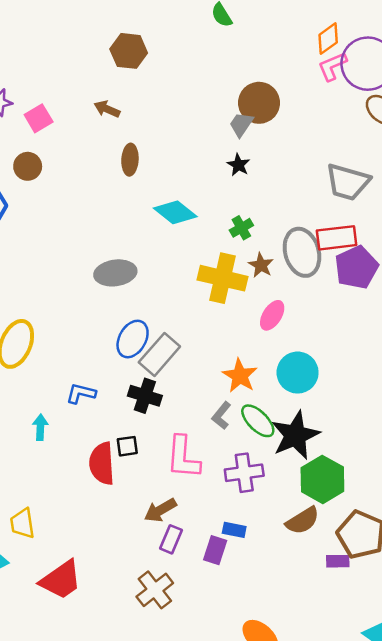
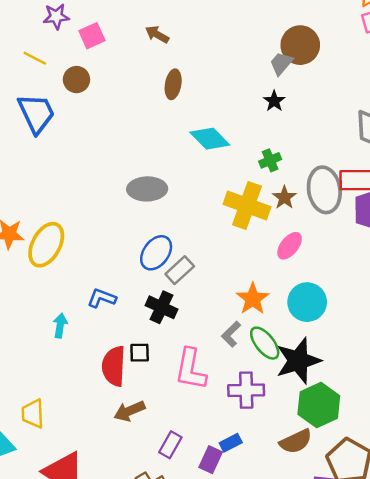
gray rectangle: (159, 354) -> (180, 270), size x0.7
brown arrow: (160, 510) -> (129, 411), moved
blue rectangle: (234, 530) -> (231, 443), turned -45

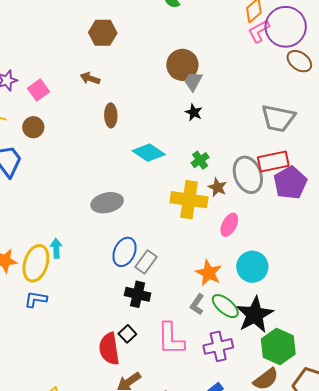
brown circle: (300, 45) -> (182, 65), moved
blue L-shape: (102, 298) -> (36, 299), moved
cyan arrow: (60, 325) -> (56, 248), moved
black square: (140, 353) -> (127, 334), turned -30

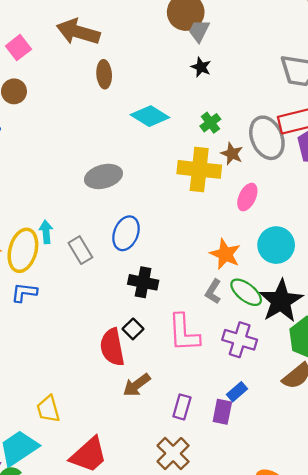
brown arrow: (90, 78) -> (78, 32), size x1.8
gray rectangle: (146, 262) -> (80, 250), moved, turned -65
purple cross: (218, 346) -> (240, 340), turned 32

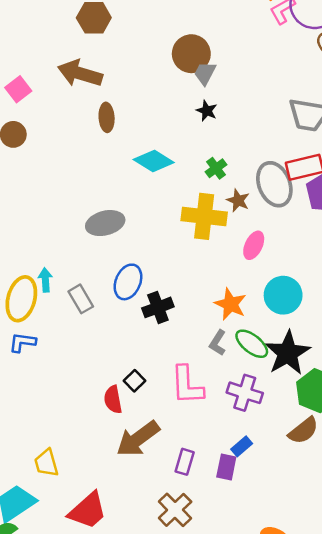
black cross: (143, 282) -> (158, 307), moved, turned -32
red semicircle: (112, 347) -> (113, 400), size x0.7
brown arrow: (137, 385) -> (138, 439), size x1.5

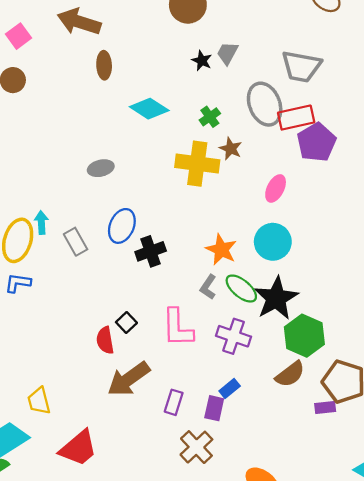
gray trapezoid: (205, 73) -> (227, 53), moved
gray ellipse: (274, 184) -> (265, 104), moved
gray ellipse: (105, 223) -> (101, 168), size x0.7
pink ellipse: (254, 245) -> (276, 188), moved
brown cross: (175, 510) -> (196, 447), moved

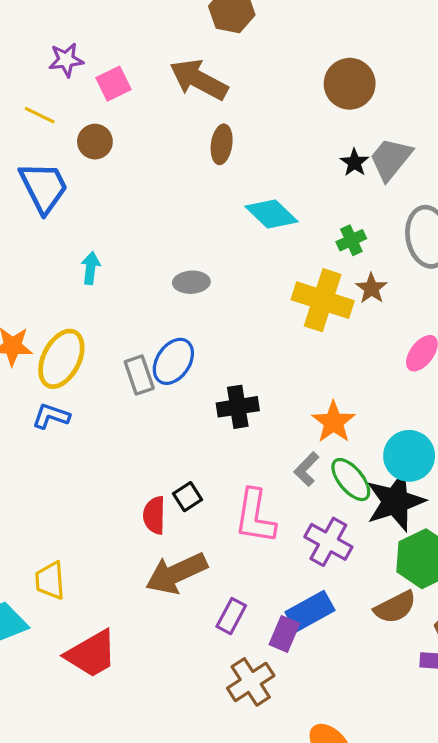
gray trapezoid: (227, 53) -> (391, 159), size x1.4
cyan arrow: (41, 222) -> (91, 268), moved
blue ellipse: (122, 226) -> (173, 361), moved
cyan circle: (273, 242) -> (409, 456), moved
blue rectangle: (230, 388) -> (310, 611), size x1.6

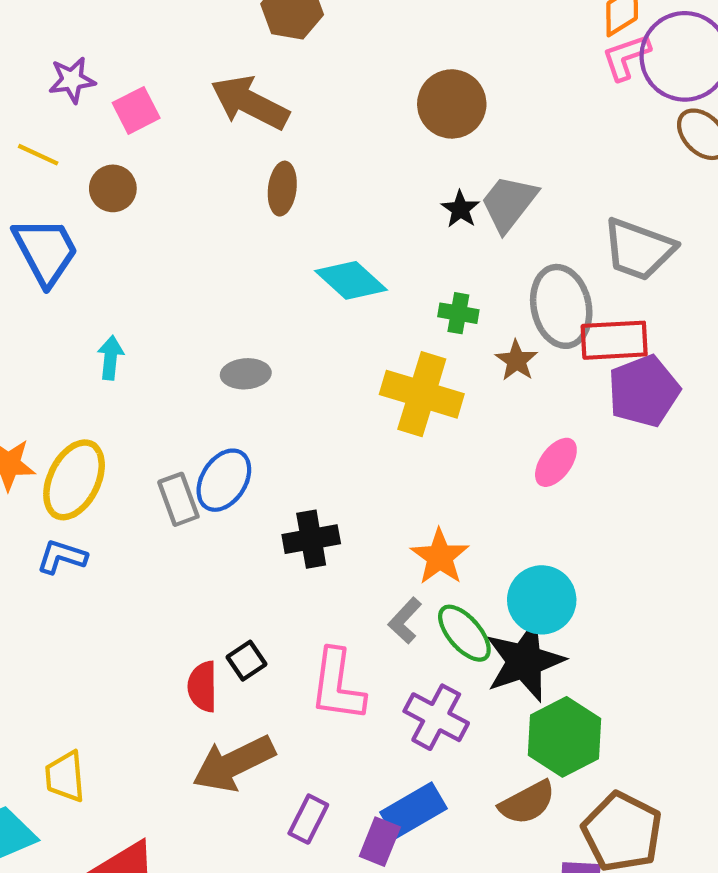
green cross: (351, 240) -> (458, 313), turned 36
brown star: (371, 288) -> (516, 360), moved

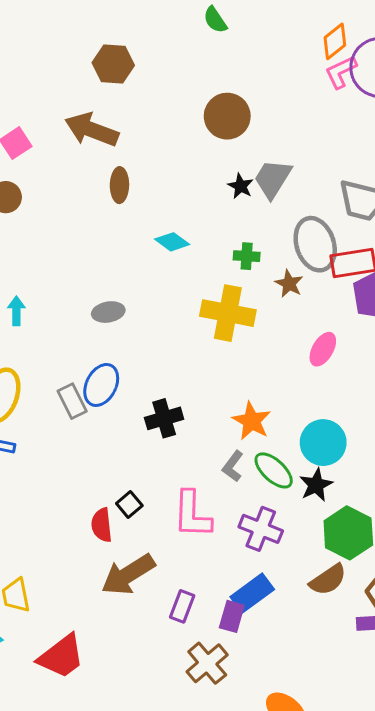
cyan diamond: (351, 280) -> (172, 242), size x0.7
black star: (525, 661) -> (316, 485), size x0.6

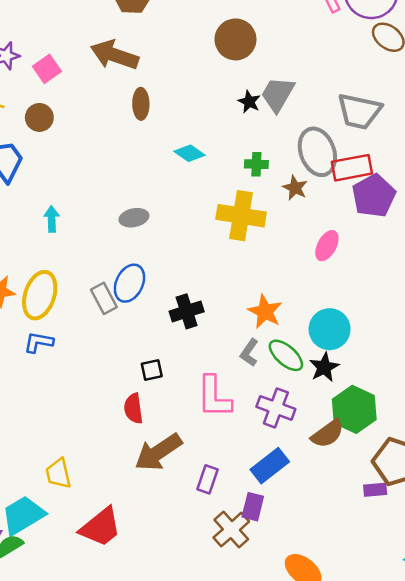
black square: (129, 505) -> (152, 370), moved, turned 30
brown semicircle: (328, 580) -> (328, 434), moved
purple rectangle: (232, 616) -> (253, 507), moved

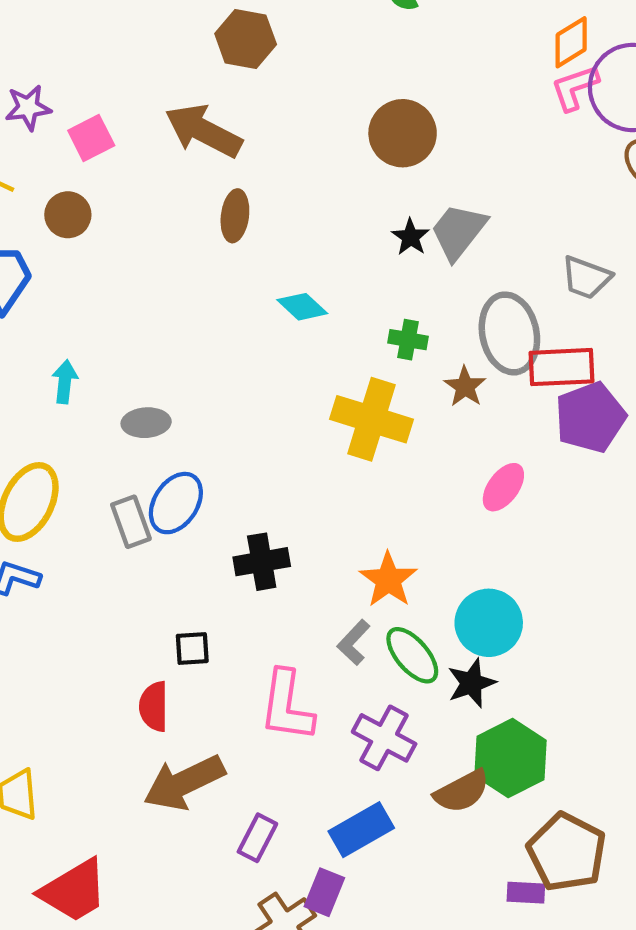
gray trapezoid: (359, 111) -> (586, 278), size x0.7
gray ellipse: (134, 218) -> (146, 423), moved

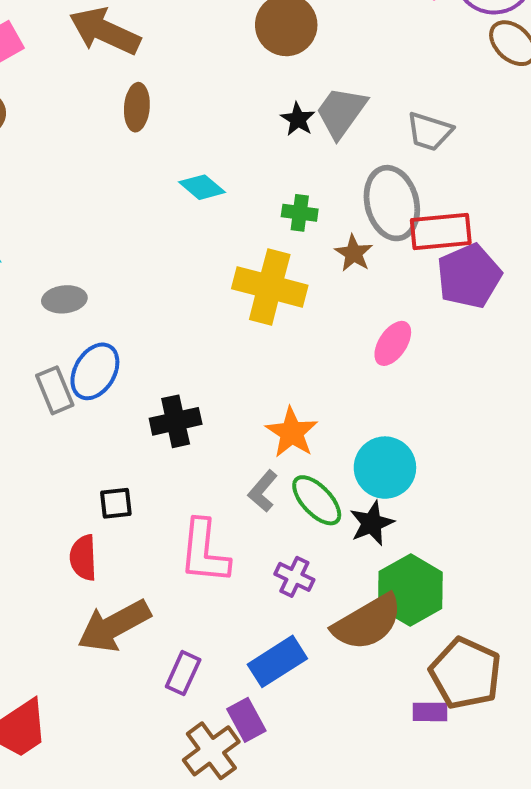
gray trapezoid: (586, 278) -> (429, 131), moved
purple cross: (384, 738) -> (294, 577), size x0.7
brown semicircle: (462, 791) -> (367, 622), size x1.4
purple rectangle: (324, 892) -> (246, 720), turned -48

